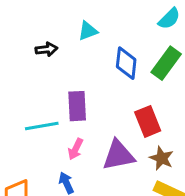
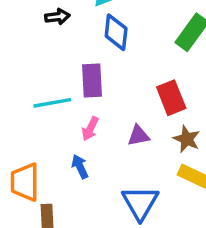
blue diamond: (126, 63) -> (116, 32), moved
purple triangle: (119, 155) -> (138, 136), size x0.6

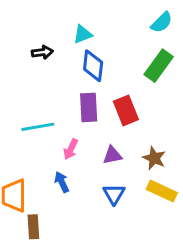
purple rectangle: (92, 80) -> (89, 107), moved
red rectangle: (171, 98) -> (126, 110), moved
blue triangle: (140, 203) -> (114, 194), moved, size x0.7

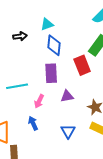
red rectangle: (126, 110) -> (82, 65), moved
purple triangle: (112, 155) -> (67, 96), moved

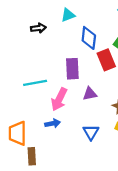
blue diamond: (54, 45) -> (89, 38), moved
pink arrow: (39, 101) -> (59, 99), size x1.5
blue arrow: (33, 123) -> (53, 123), turned 104

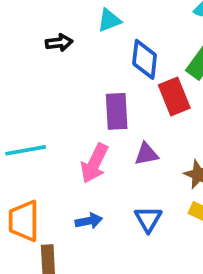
cyan line: (35, 83) -> (26, 150), moved
blue arrow: (53, 123) -> (89, 221), moved

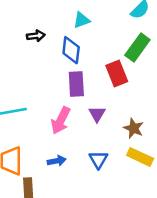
cyan triangle: (109, 20) -> (81, 20), moved
blue diamond: (145, 59) -> (71, 50), moved
purple triangle: (146, 154) -> (97, 114), turned -48

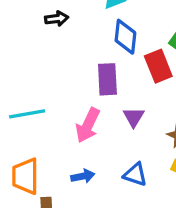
blue diamond: (71, 50) -> (125, 37), moved
blue triangle: (98, 160) -> (135, 175), turned -42

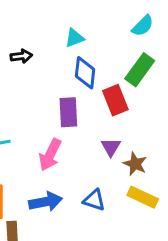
purple triangle: (134, 117) -> (111, 147), moved
blue arrow: (83, 176) -> (46, 202), size x1.5

